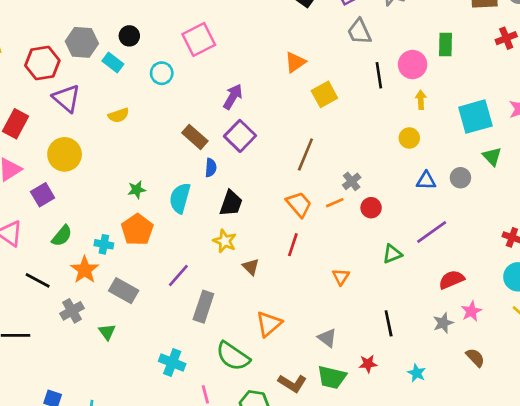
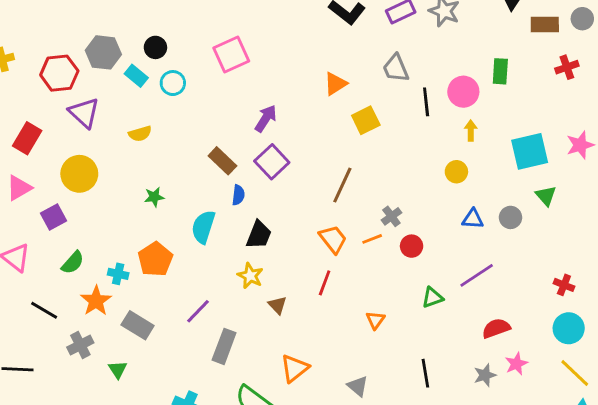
gray trapezoid: (359, 32) -> (396, 68), moved
cyan circle: (162, 73) -> (173, 83), moved
green star: (137, 190) -> (154, 197), moved

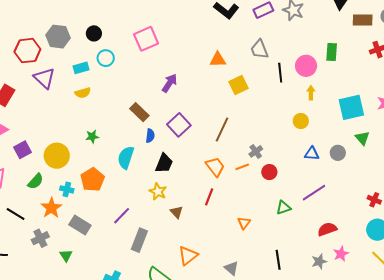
cyan rectangle: (136, 76) -> (81, 68), moved, turned -56
orange triangle: (335, 84) -> (218, 60), turned 30
purple square: (272, 162) -> (179, 125), moved
yellow circle: (79, 174) -> (57, 156), moved

